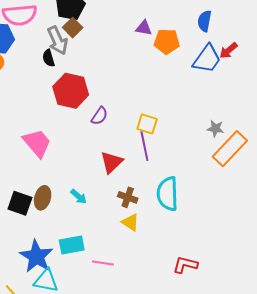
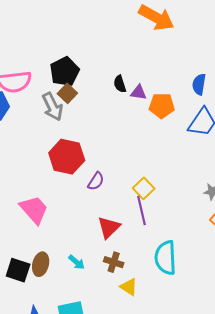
black semicircle: (49, 58) -> (120, 84), moved
yellow square: (147, 124) -> (144, 188), turned 30
brown cross: (128, 197) -> (114, 262), moved

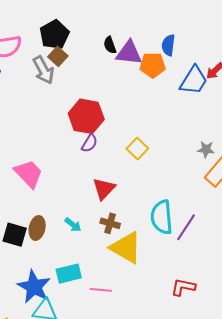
blue semicircle: (199, 84) -> (168, 45), moved
purple triangle: (139, 92) -> (129, 53), size x1.6
red hexagon: (67, 157) -> (86, 116), moved
purple line: (141, 211) -> (186, 227), moved, turned 48
yellow triangle: (129, 287) -> (126, 248), size x1.8

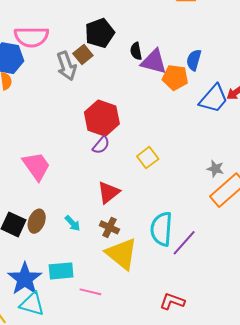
black pentagon: (54, 35) -> (100, 33), moved

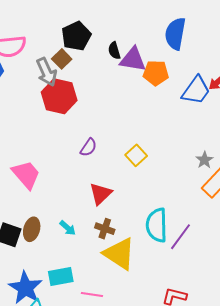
blue semicircle: (194, 60) -> (175, 34), moved, size x1.5
red hexagon: (102, 118) -> (59, 96), moved
gray star: (215, 169) -> (205, 160), turned 30

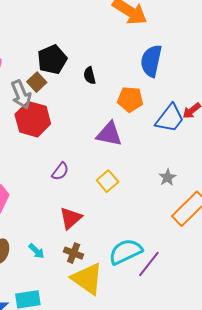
purple triangle: (133, 59) -> (109, 134), moved
gray star: (205, 160) -> (167, 177), moved
cyan semicircle: (157, 225) -> (126, 252), turned 64

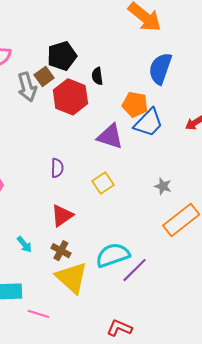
blue trapezoid: (170, 118) -> (148, 123), moved
red hexagon: (33, 119) -> (70, 97), moved
purple semicircle: (60, 171) -> (57, 168), turned -42
gray star: (167, 177) -> (163, 186), turned -30

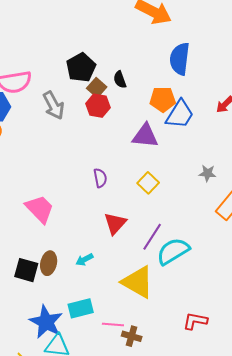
brown square: (44, 76) -> (97, 88), moved
red hexagon: (70, 97) -> (98, 106), size x0.7
cyan arrow: (24, 244) -> (84, 260), turned 114
brown cross: (61, 251) -> (132, 336), moved
purple line: (135, 270) -> (152, 237), moved

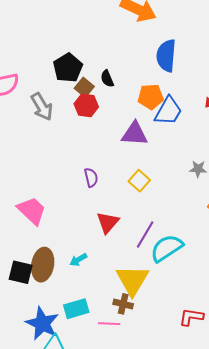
brown ellipse: (49, 263) -> (43, 265), size x1.4
yellow triangle: (138, 282) -> (132, 280), turned 33
brown cross: (132, 336) -> (123, 304), moved

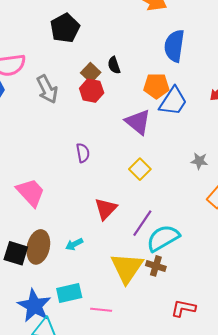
black pentagon: (68, 68) -> (65, 28), moved
purple triangle: (135, 134) -> (138, 122), turned 32
purple semicircle: (91, 178) -> (83, 153), moved
brown cross: (123, 304) -> (156, 266), moved

